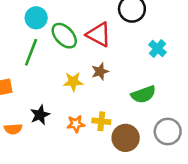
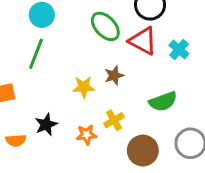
red triangle: (99, 34) -> (143, 41), moved
green ellipse: (64, 36) -> (105, 26), moved
yellow cross: (101, 121) -> (114, 120), moved, turned -36

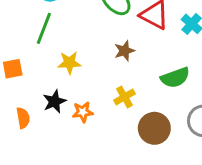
yellow star: (84, 87) -> (69, 63), moved
orange star: (87, 135) -> (83, 112), moved
orange semicircle: (16, 140) -> (23, 118), turned -96

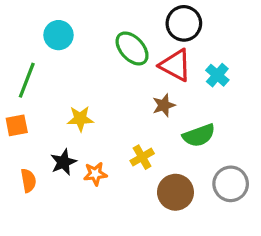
green line: (44, 28) -> (27, 80), moved
brown star: (125, 51) -> (164, 105), moved

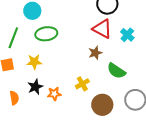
green ellipse: (132, 48) -> (46, 34), moved, turned -55
yellow star: (80, 119) -> (34, 62), moved
green semicircle: (199, 135) -> (116, 71), turned 54

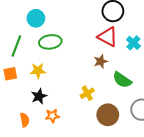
orange star: (54, 94) -> (52, 116), moved
orange semicircle: (14, 98) -> (25, 120), moved

